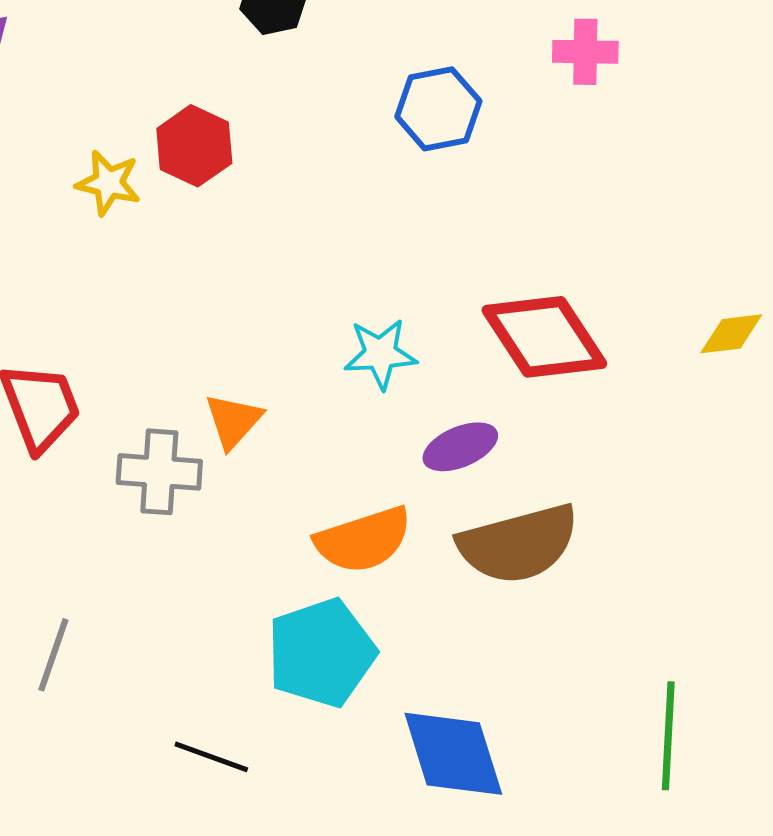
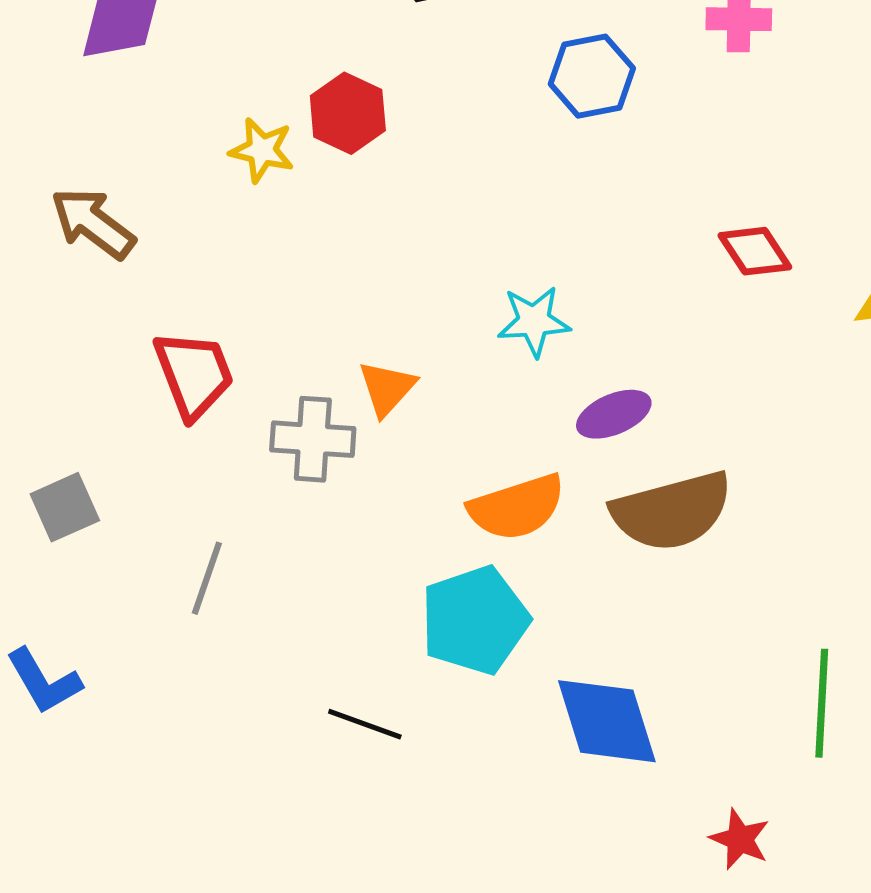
red diamond: (544, 337) -> (755, 251), moved, size x0.6
gray line: (53, 655) -> (207, 578), moved

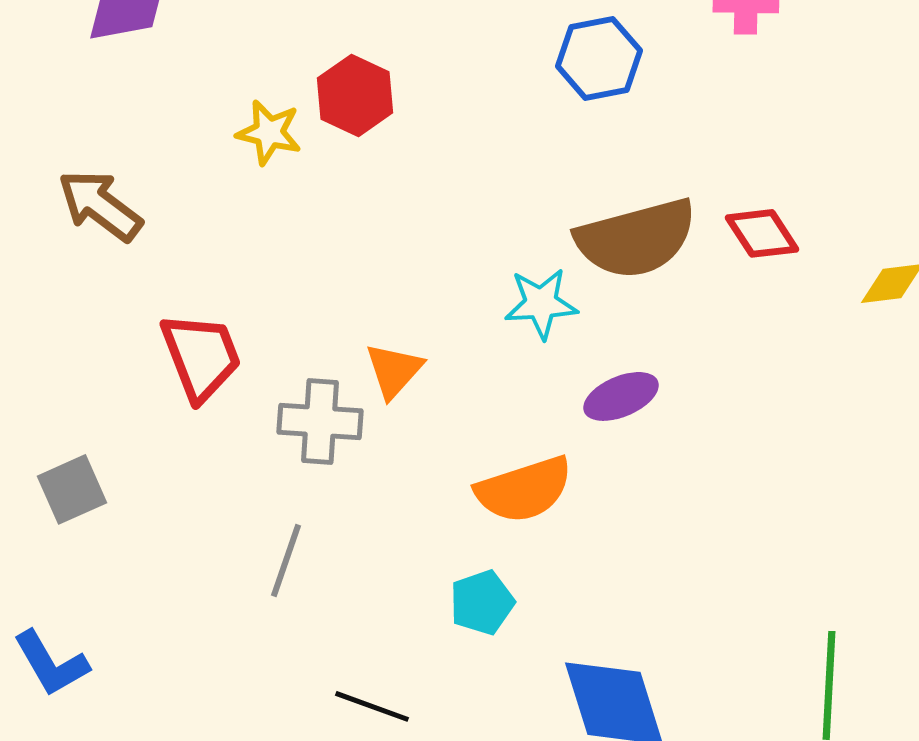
brown semicircle: (672, 511) -> (636, 238), moved
gray line: (207, 578) -> (286, 560), moved
cyan pentagon: (475, 620) -> (482, 602), size x0.6

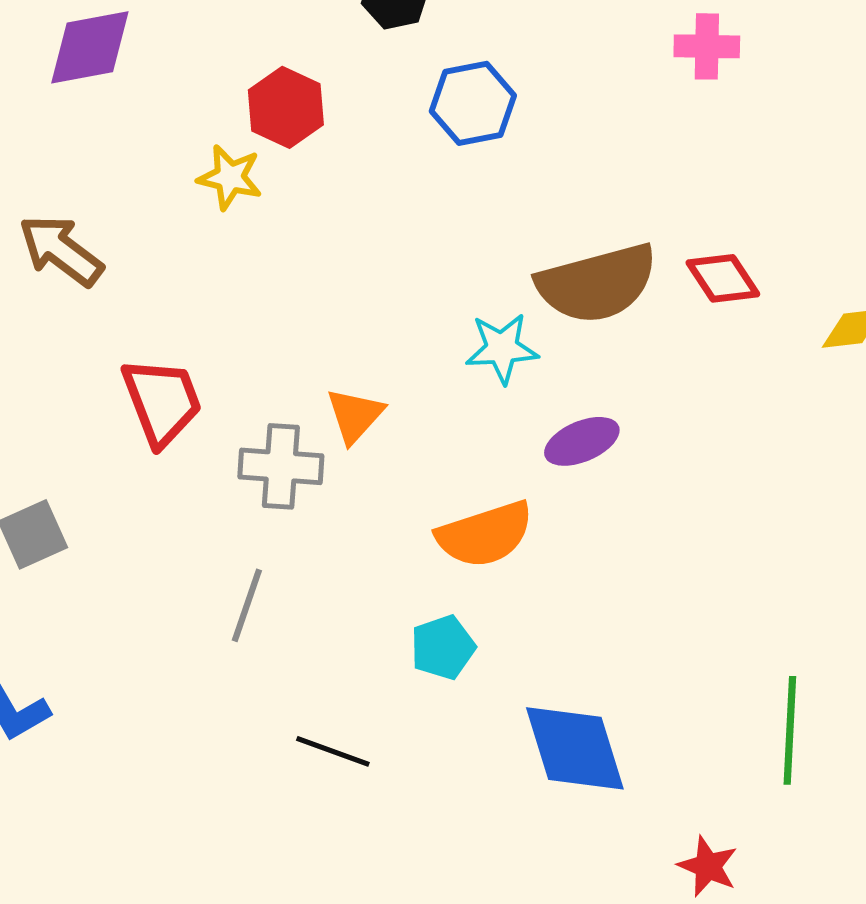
blue hexagon: (599, 58) -> (473, 103), moved
red hexagon: (355, 95) -> (286, 107), moved

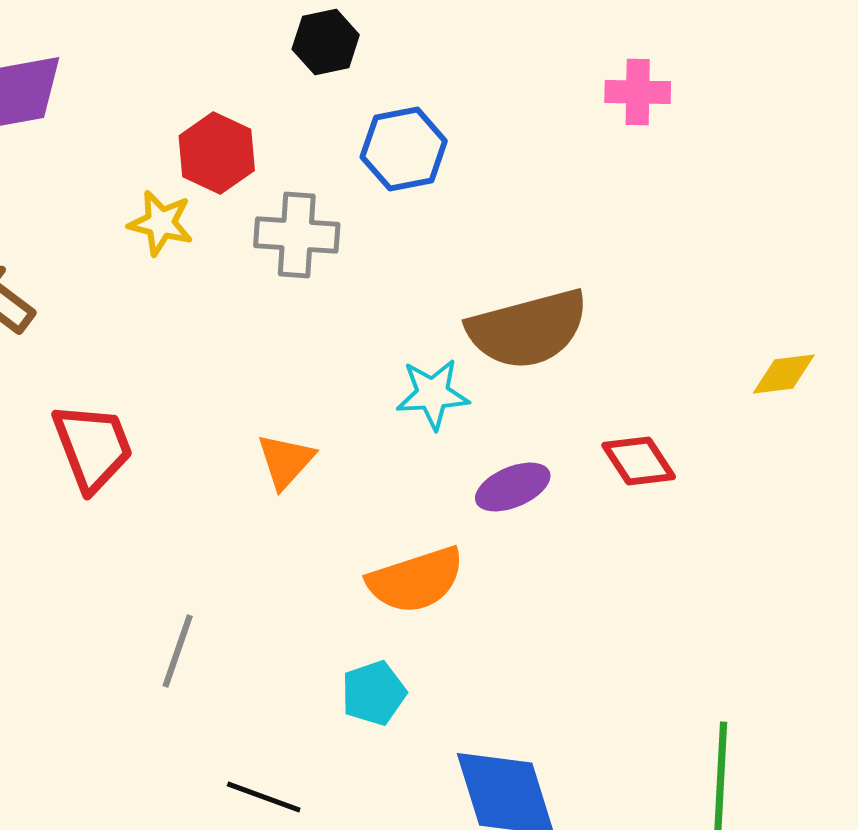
red diamond: (723, 278) -> (639, 461), moved
gray cross: (281, 466) -> (297, 235), moved

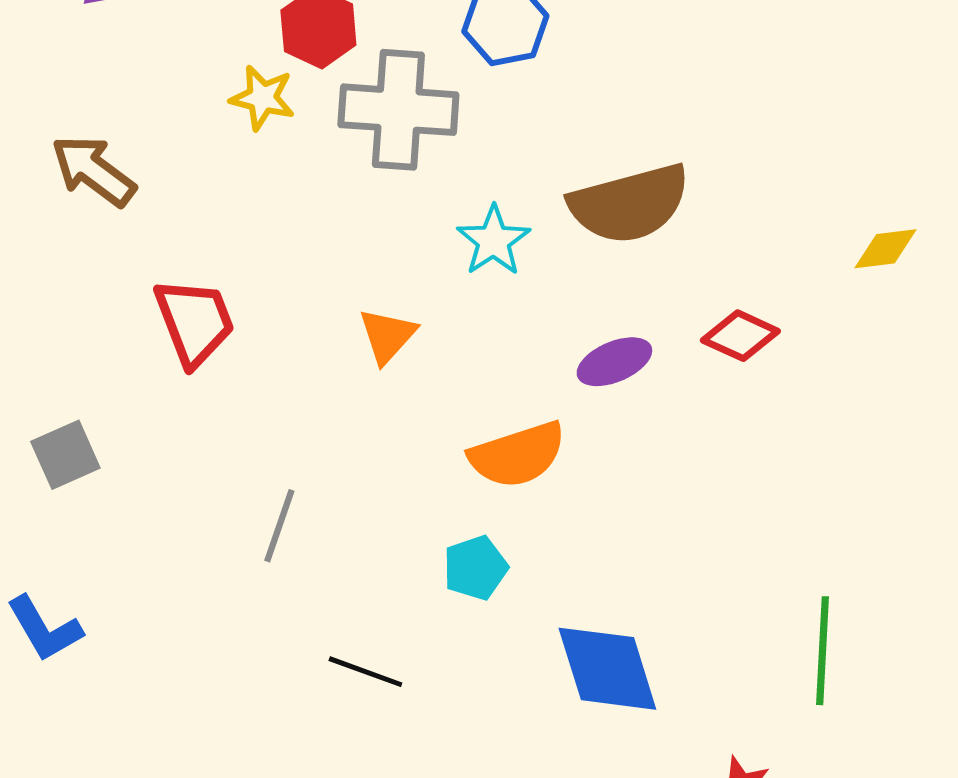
gray cross: (297, 235) -> (398, 110), size x1.4
cyan star: (433, 394) -> (493, 241), moved, turned -30
red diamond: (639, 461) -> (740, 336), turned -32

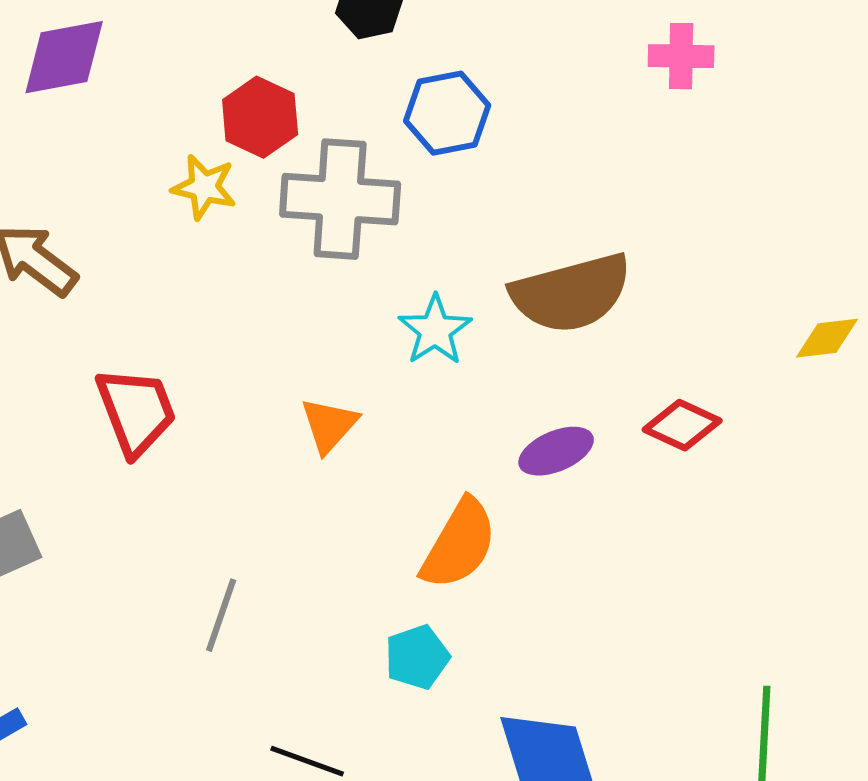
orange semicircle: (517, 455) -> (459, 544), turned -42

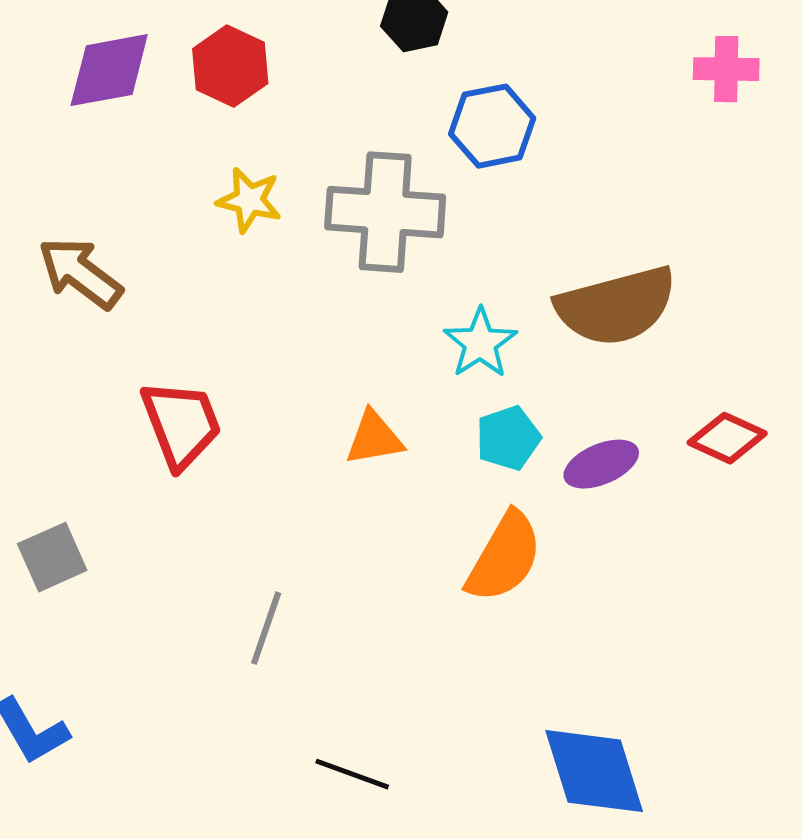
red hexagon: (260, 117) -> (230, 66), moved
orange triangle: (329, 425) -> (374, 438), turned 38
cyan pentagon: (417, 657) -> (508, 438), moved

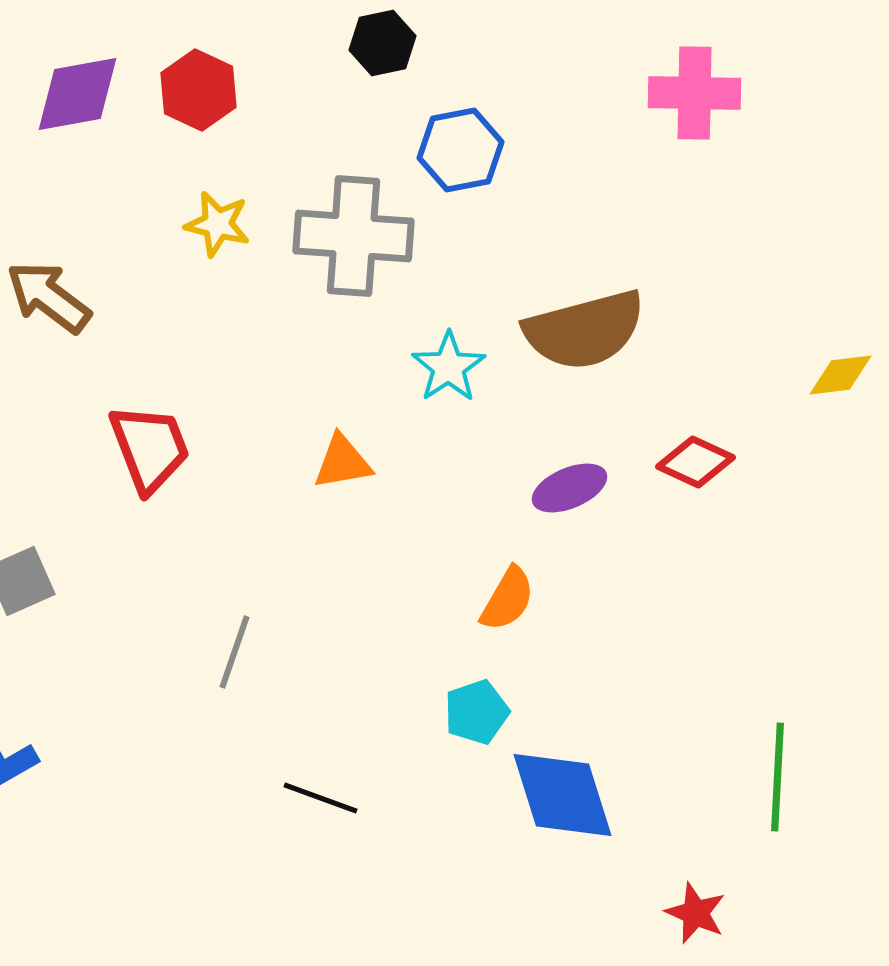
pink cross: (726, 69) -> (695, 93), size x1.4
cyan pentagon: (508, 438) -> (477, 712), moved
orange semicircle: (504, 557) -> (508, 599), moved, size x0.7

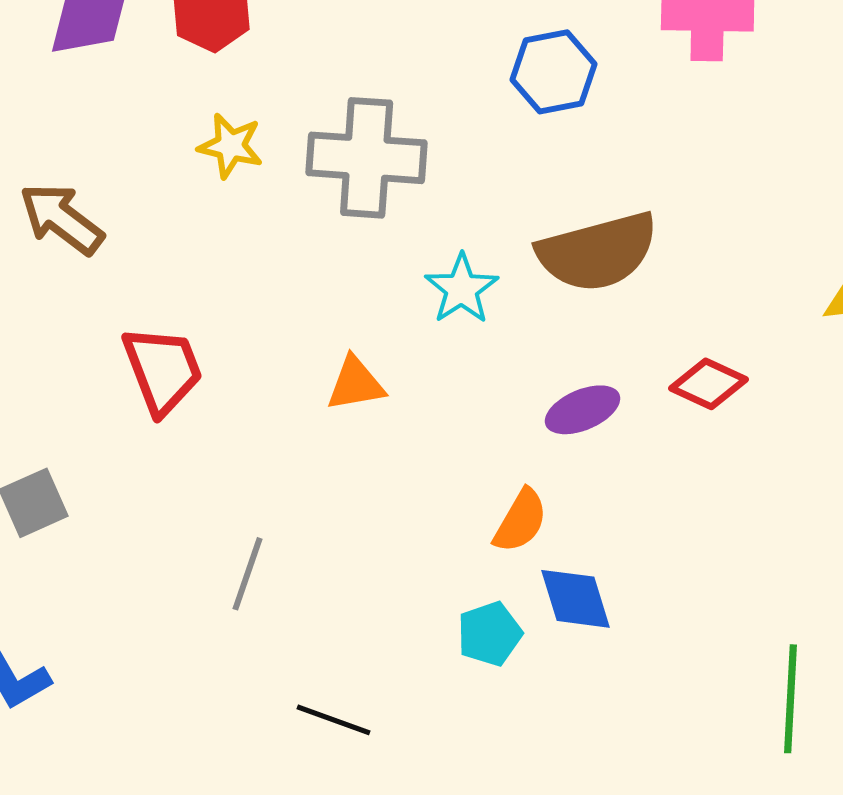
blue hexagon: (461, 150) -> (554, 72), moved
blue diamond: (563, 795) -> (576, 599), moved, size x0.7

